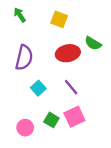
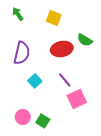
pink square: (74, 117) -> (77, 99), moved
green square: (51, 120) -> (43, 121), moved

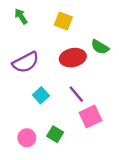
purple semicircle: (22, 53) -> (26, 62), turned 50
green square: (43, 121) -> (55, 134), moved

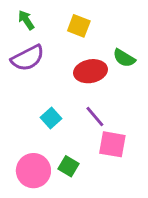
purple semicircle: (26, 62) -> (28, 58), moved
pink square: (90, 117) -> (112, 144), turned 35
pink circle: (27, 138) -> (33, 171), size x1.5

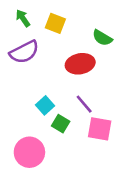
yellow square: (79, 26) -> (55, 23), moved
green semicircle: (124, 58) -> (102, 38), moved
green square: (69, 166) -> (61, 124), moved

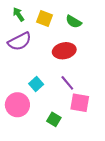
green semicircle: (102, 38) -> (74, 22), moved
green square: (61, 124) -> (54, 119), moved
pink circle: (29, 152) -> (17, 105), moved

